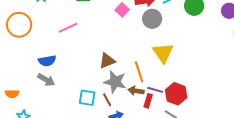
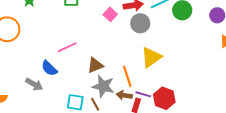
pink line: (68, 28) -> (67, 47), moved
yellow triangle: (163, 53) -> (151, 57), turned 30
blue semicircle: (47, 61) -> (49, 68), moved, turned 54

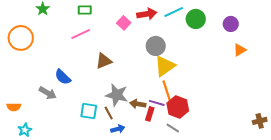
gray circle: (140, 23) -> (156, 46), moved
pink line: (67, 47) -> (81, 34), moved
brown triangle: (95, 65) -> (104, 61), moved
orange line: (127, 76) -> (167, 91), moved

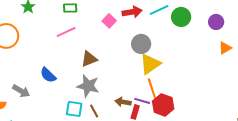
gray arrow: (48, 93) -> (21, 91), moved
gray star: (117, 95) -> (88, 86), moved

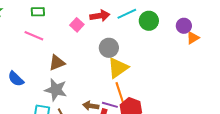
pink line: (66, 32) -> (34, 36), turned 48
orange triangle: (225, 48) -> (193, 38), moved

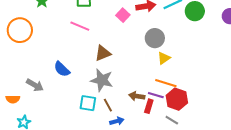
yellow triangle: (118, 68) -> (164, 58), size x0.6
orange line: (120, 93) -> (166, 83), turned -55

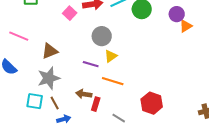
pink line: (80, 26) -> (19, 36), moved
gray star: (102, 80) -> (49, 78), turned -30
purple line: (156, 95) -> (91, 64), moved
red hexagon: (177, 99) -> (152, 103), moved

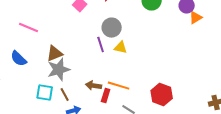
brown triangle: (50, 51) -> (55, 54), moved
yellow triangle: (111, 56) -> (121, 48), turned 48
purple line: (91, 64) -> (101, 45), moved, turned 56
orange line: (113, 81) -> (119, 86), moved

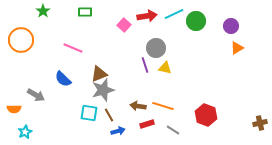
orange triangle: (196, 18) -> (237, 48), moved
red rectangle: (106, 96) -> (147, 124), moved, turned 56

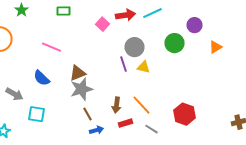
green circle: (196, 21) -> (174, 43), moved
purple circle: (231, 26) -> (194, 25), moved
brown arrow: (138, 106) -> (116, 105), turned -91
orange line: (163, 106) -> (142, 105), turned 30
cyan square: (89, 113) -> (36, 114), moved

